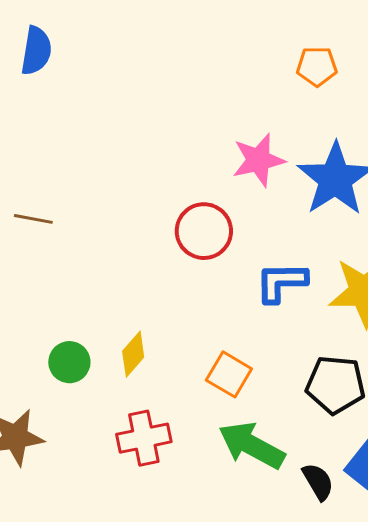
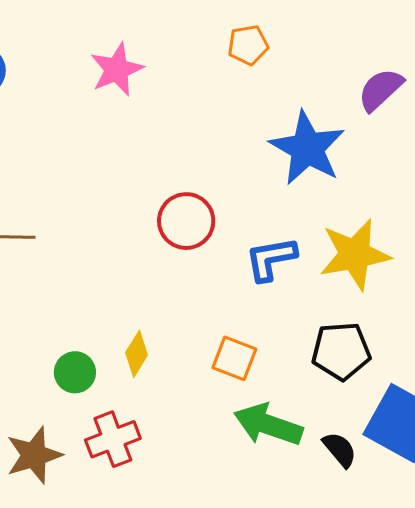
orange pentagon: (317, 66) -> (248, 45), moved
pink star: (258, 160) -> (117, 70), moved
red cross: (144, 438) -> (113, 439), moved

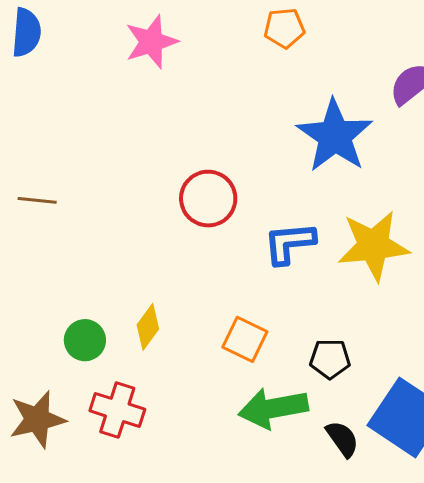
black pentagon: (341, 351) -> (330, 359), moved, size x0.7
green arrow: (268, 425) -> (273, 408), turned -34
red cross: (113, 439) -> (117, 410), turned 34

